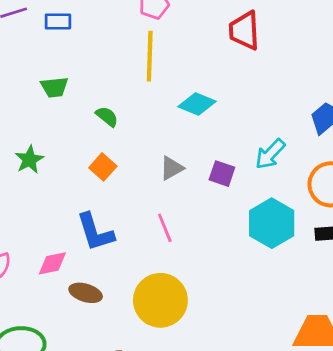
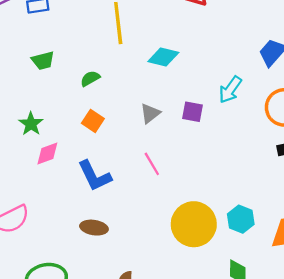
green semicircle: (107, 116) -> (90, 78), turned -60
cyan hexagon: (272, 223) -> (241, 219), moved, size x0.7
pink diamond: (52, 263) -> (47, 153), moved
yellow circle: (160, 300) -> (194, 224), moved

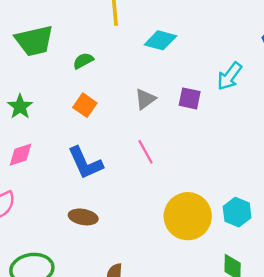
green trapezoid: (43, 61) -> (34, 41), size x1.6
pink diamond: (47, 153) -> (20, 155), moved

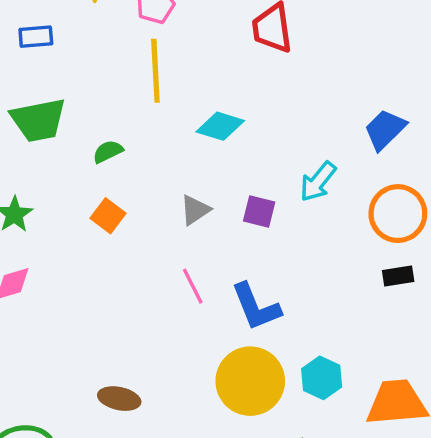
blue L-shape: (85, 163) -> (256, 307), moved
brown ellipse: (83, 217) -> (119, 399), moved

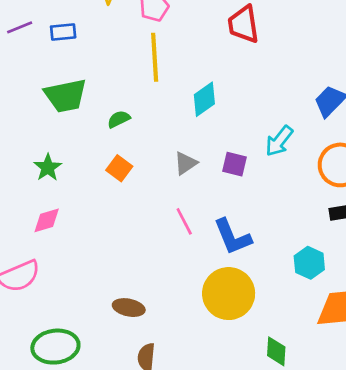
cyan diamond: (220, 126) -> (204, 99), turned -52
cyan hexagon: (322, 378) -> (309, 263), moved

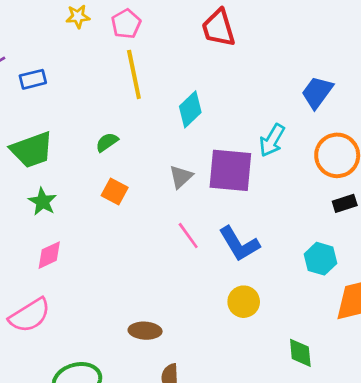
blue rectangle: (63, 32) -> (33, 79), moved
green trapezoid: (66, 96) -> (32, 150), moved
purple square: (234, 164) -> (230, 170), size x1.8
yellow circle: (229, 294) -> (244, 302), size x0.6

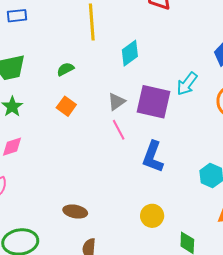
pink line: (188, 236) -> (119, 130), moved
blue L-shape: (239, 244) -> (153, 157), turned 44
yellow circle: (244, 302) -> (152, 216), moved

